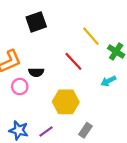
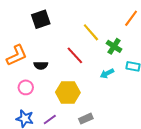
pink circle: (20, 87) -> (26, 87), moved
gray rectangle: (85, 130) -> (86, 119), turned 32

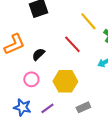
black semicircle: (41, 65) -> (38, 54), turned 136
pink circle: (26, 87) -> (31, 79), moved

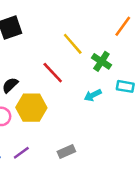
yellow hexagon: (65, 81) -> (31, 108), moved

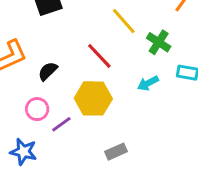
yellow hexagon: (31, 108) -> (93, 98), moved
purple line: (21, 153) -> (61, 124), moved

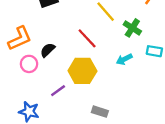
pink circle: (37, 109) -> (29, 64), moved
gray rectangle: (116, 152) -> (100, 112), turned 42

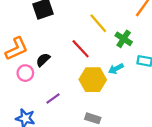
yellow hexagon: (82, 71) -> (93, 80), moved

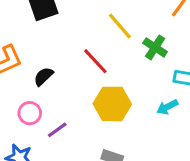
cyan arrow: (116, 69) -> (167, 107), moved
pink circle: (25, 73) -> (30, 113), moved

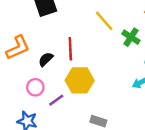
red line: (95, 61) -> (70, 49), moved, turned 40
yellow hexagon: (112, 104) -> (80, 80), moved

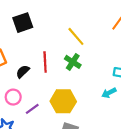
green cross: (131, 37) -> (73, 62), moved
yellow hexagon: (80, 80) -> (63, 101), moved

